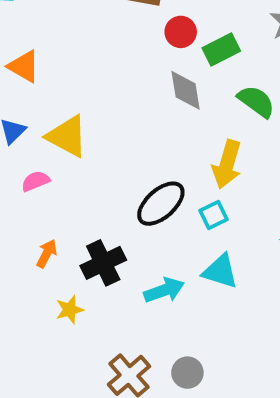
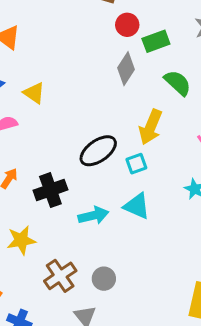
gray diamond: (186, 90) -> (126, 69), turned 36
yellow triangle: (67, 136) -> (34, 93), size x0.7
yellow star: (70, 310) -> (21, 240), moved, size x1.4

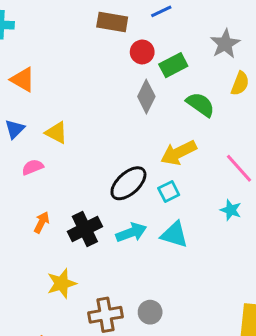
yellow arrow: (151, 127) -> (179, 153), turned 48
cyan arrow: (93, 215) -> (131, 233), moved
brown cross: (60, 276) -> (105, 315), turned 32

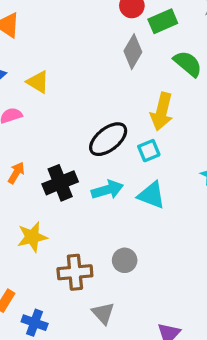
yellow arrow: (179, 153) -> (162, 112), turned -54
gray circle: (150, 312) -> (125, 260), moved

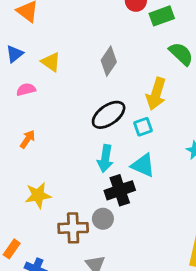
gray diamond: (133, 52) -> (109, 61), moved
black cross: (60, 183) -> (120, 190), moved
cyan arrow: (107, 190) -> (105, 158), turned 112
gray circle: (125, 260) -> (103, 219), moved

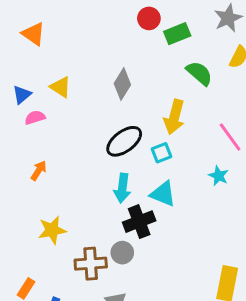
blue triangle: (15, 54) -> (22, 95), moved

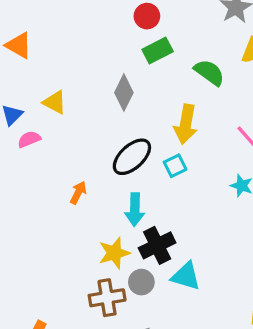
green rectangle: (177, 34) -> (158, 51), moved
orange arrow: (39, 171) -> (78, 193), moved
cyan triangle: (163, 194) -> (186, 276), moved
yellow star: (52, 230) -> (114, 253), moved

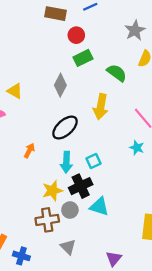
cyan square: (175, 166) -> (93, 161), moved

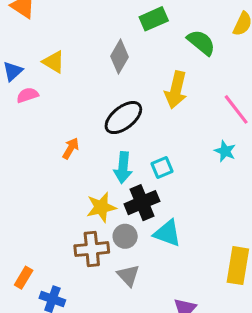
gray triangle: (68, 247) -> (128, 275), moved

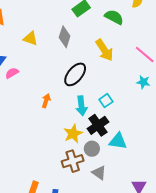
yellow triangle: (54, 62) -> (30, 38), moved
yellow arrow: (176, 90) -> (104, 50), turned -35

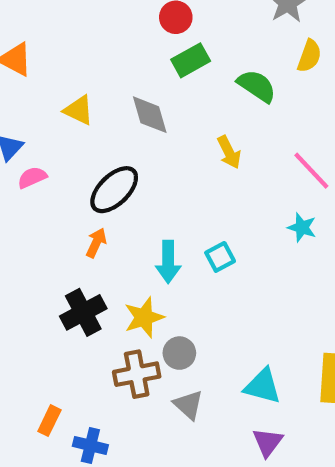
gray diamond: (65, 37) -> (150, 115), turned -40
yellow arrow: (104, 50) -> (229, 152), size x0.7
black ellipse: (75, 74) -> (114, 190), moved
black cross: (98, 125) -> (83, 312), moved
cyan triangle: (118, 141) -> (263, 386), moved

